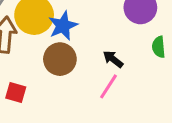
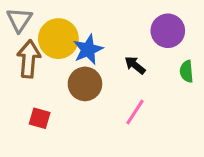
black arrow: (113, 59) -> (135, 65), moved

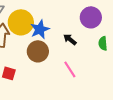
pink line: (135, 112) -> (70, 69), turned -66

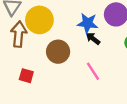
blue star: (40, 29) -> (88, 23), moved, turned 30

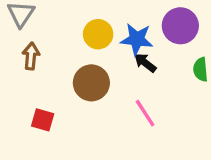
yellow circle: (39, 20) -> (98, 34), moved, size x0.7
brown arrow: (19, 34) -> (31, 56), size x0.7

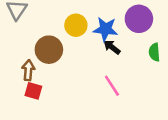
brown arrow: (31, 56) -> (28, 70), moved
brown circle: (91, 83) -> (49, 50), moved

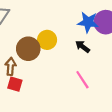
yellow circle: (76, 25) -> (47, 40), moved
blue star: (105, 29) -> (88, 22), moved

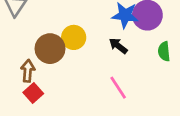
red square: (15, 84) -> (33, 93), turned 32

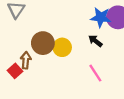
yellow circle: (74, 37) -> (62, 47), moved
red square: (33, 93) -> (15, 71), moved

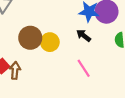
brown arrow: (26, 60) -> (15, 70), moved

